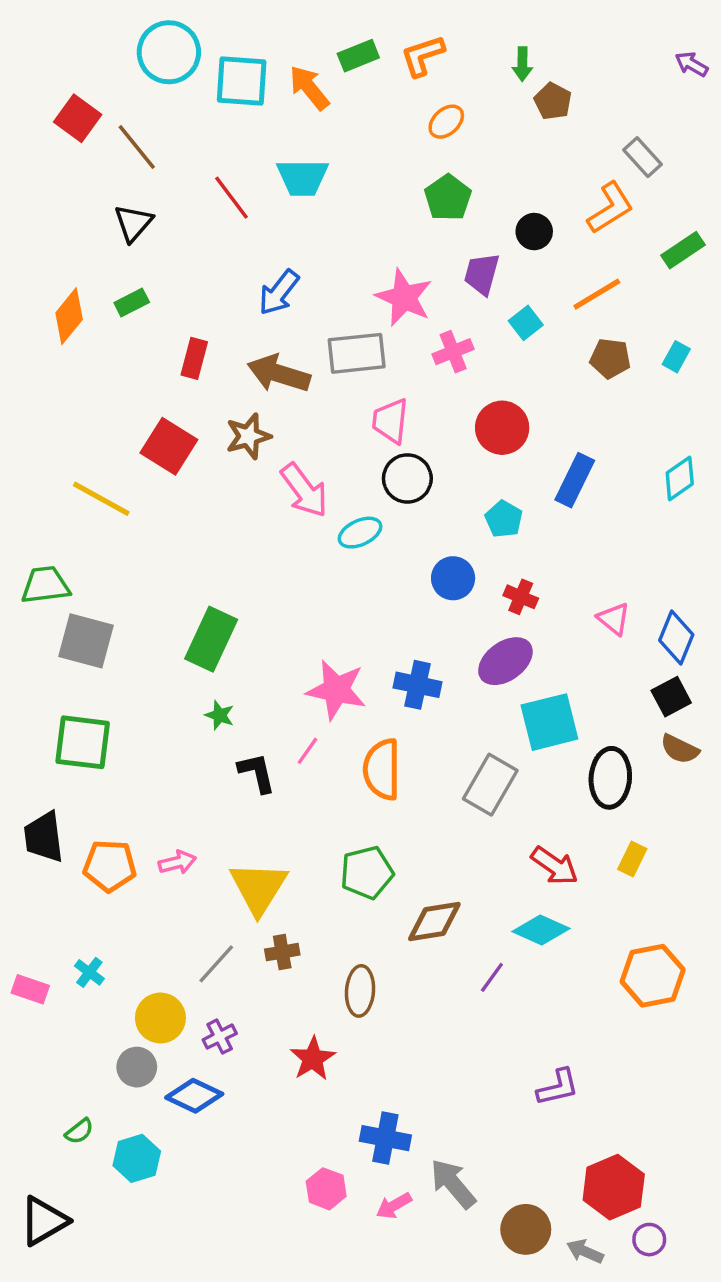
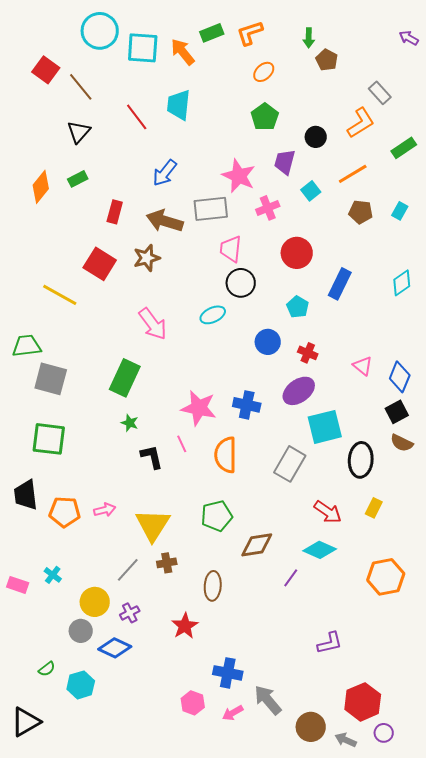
cyan trapezoid: (303, 177) -> (179, 105), turned 96
pink arrow: (304, 490) -> (153, 324), moved
pink line: (308, 751) -> (182, 444), turned -60

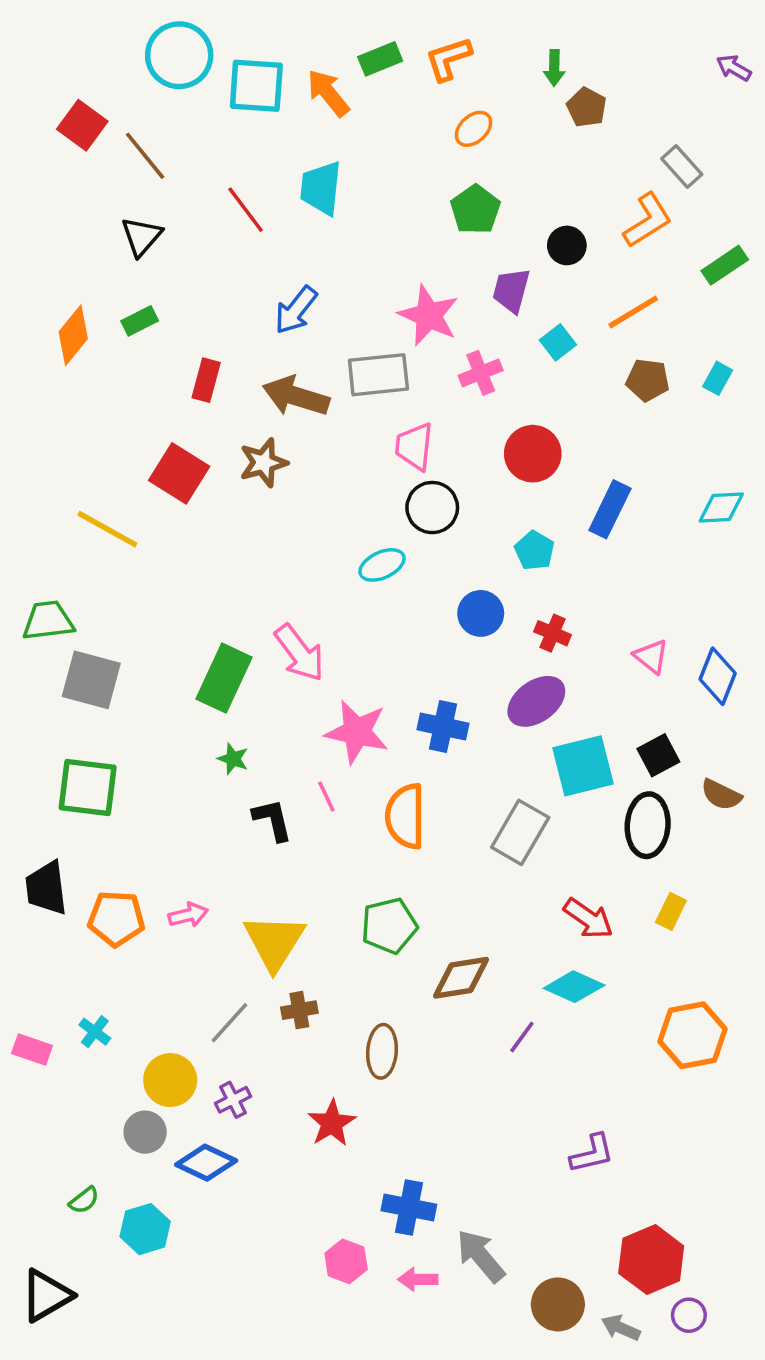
cyan diamond: (402, 283) -> (721, 508), turned 32
pink arrow: (153, 324) -> (299, 653), moved
black square: (397, 412) -> (658, 755), moved
pink arrow: (233, 713) -> (418, 1279), turned 30

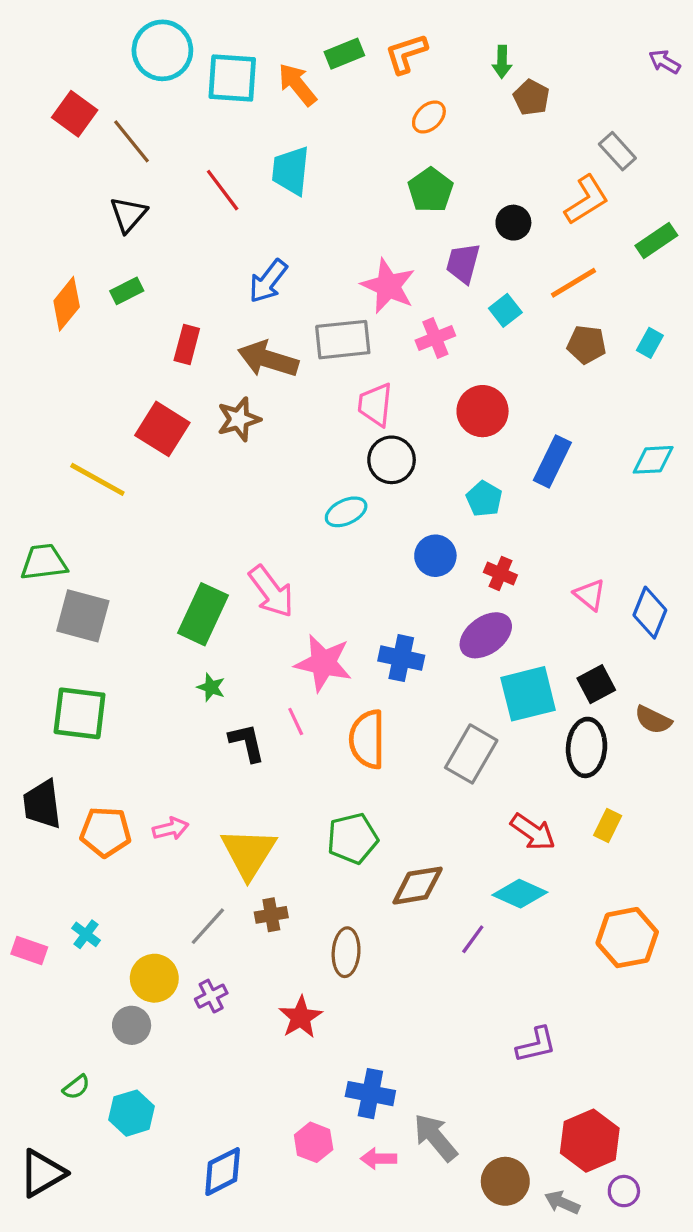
blue diamond: (206, 1163) -> (223, 1172), moved, turned -52

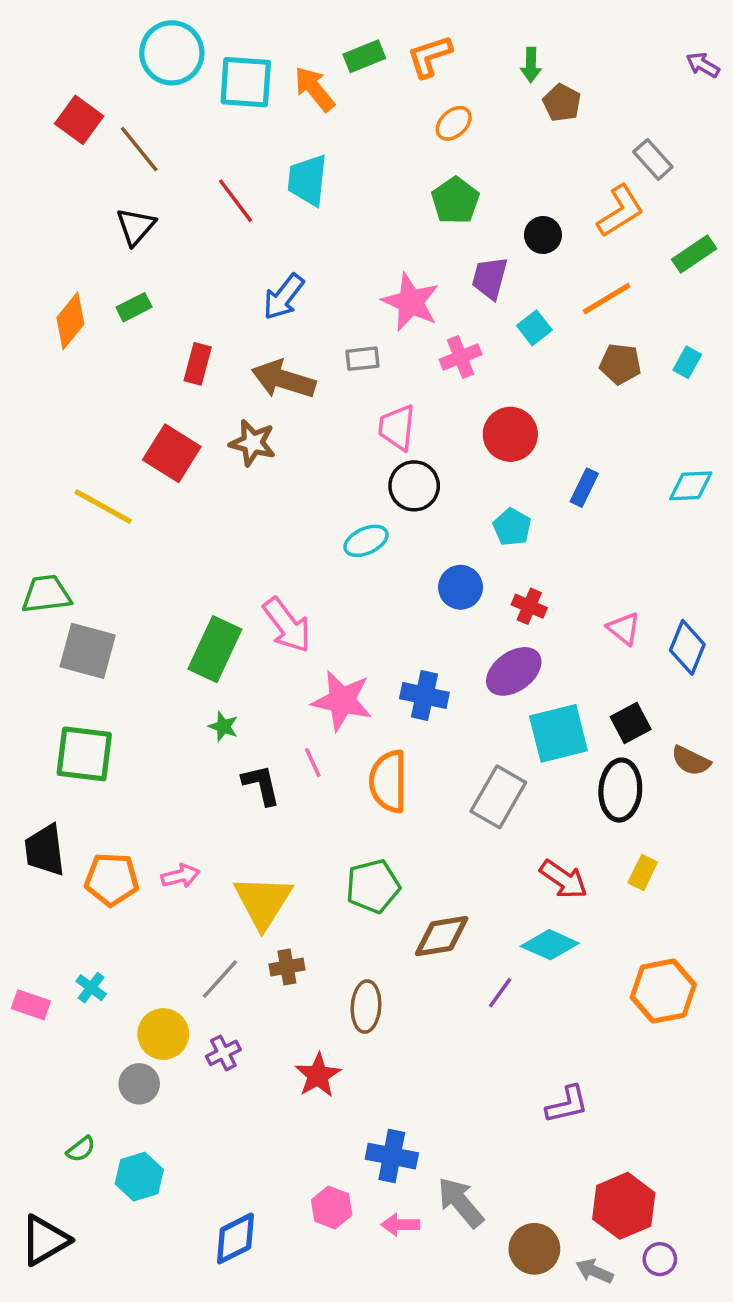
gray rectangle: (343, 340) -> (363, 359), size x0.6
brown star: (239, 419) -> (253, 443), turned 30
blue rectangle: (552, 461) -> (584, 488), size x0.7

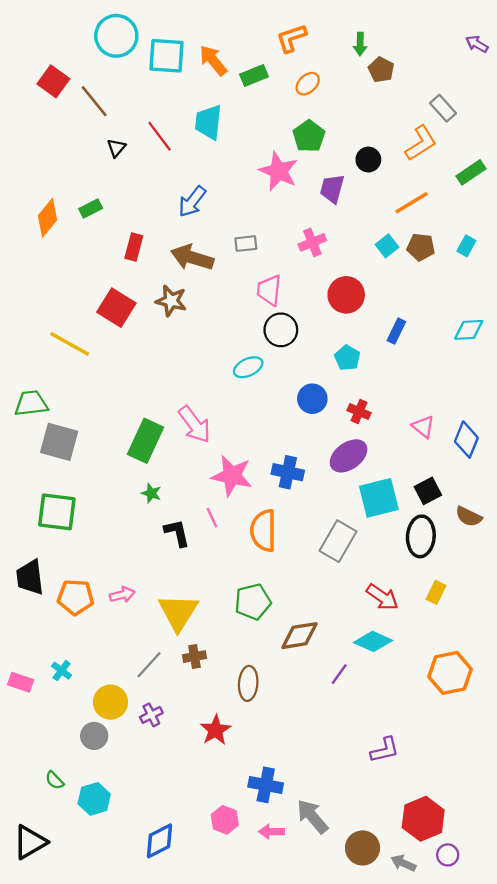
green rectangle: (364, 56) -> (254, 76), moved
black triangle: (136, 226) -> (116, 148), moved, size x0.7
pink star: (411, 302) -> (278, 171), moved
cyan square: (534, 328) -> (387, 246), moved
green semicircle: (81, 1149) -> (54, 780), turned 84

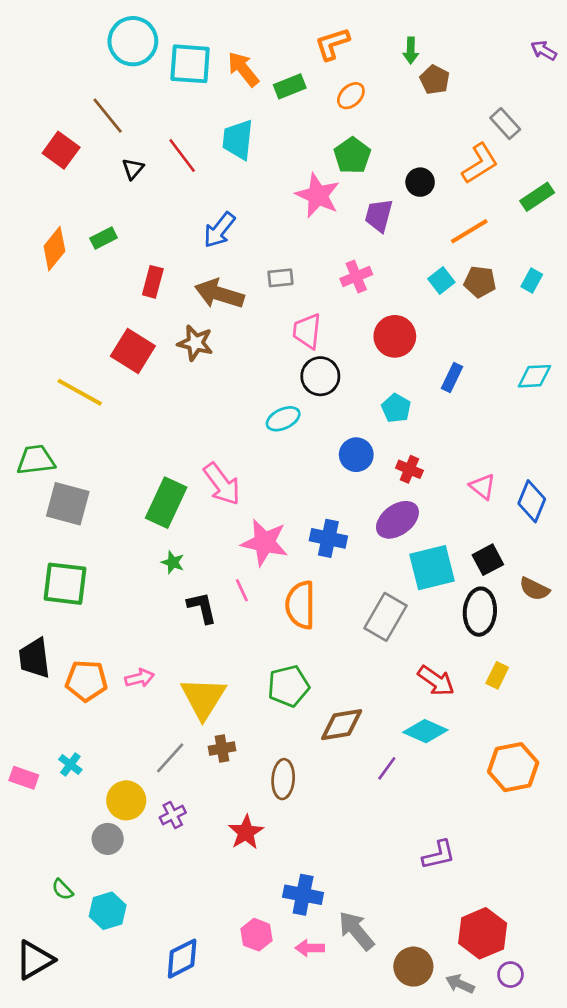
red square: (53, 81) -> (61, 150), moved

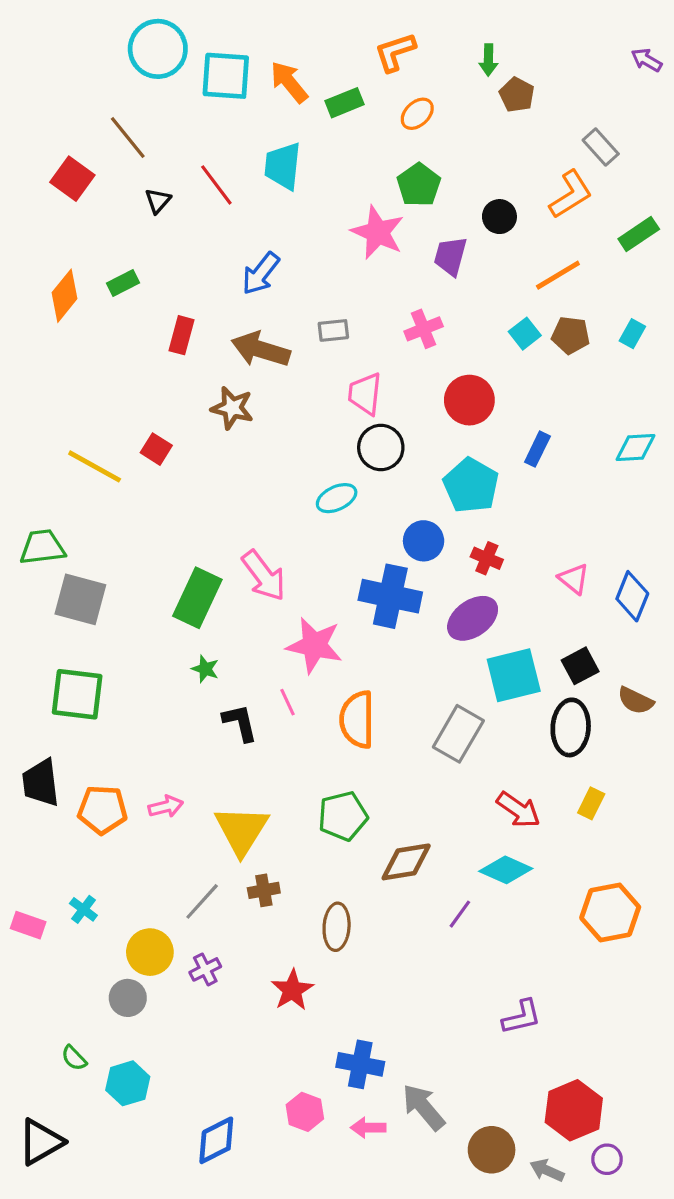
red square: (133, 351) -> (156, 449), moved, size x0.6
cyan pentagon: (396, 408) -> (471, 485), size x1.6
blue cross: (328, 538) -> (390, 596), moved, size x1.4

